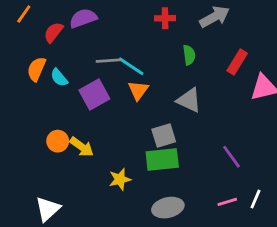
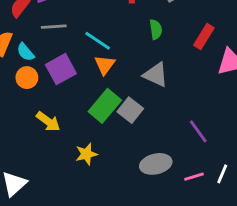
gray line: (109, 61) -> (54, 27), moved
gray square: (164, 135) -> (130, 110), turned -35
orange circle: (58, 141) -> (27, 78), moved
green rectangle: (162, 160) -> (105, 106), moved, turned -44
gray ellipse: (168, 208) -> (156, 164), moved

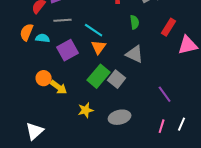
cyan semicircle: (25, 52) -> (43, 38), turned 136
orange circle: (27, 78) -> (44, 78), moved
gray ellipse: (156, 164) -> (120, 117), moved
pink line: (194, 177) -> (162, 126), turned -56

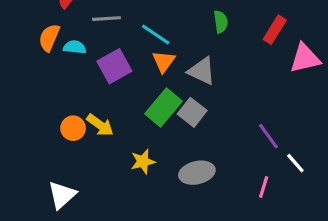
gray triangle: (135, 54) -> (202, 71), moved
orange circle: (44, 78) -> (73, 128), moved
white line: (182, 124) -> (295, 163), moved, turned -64

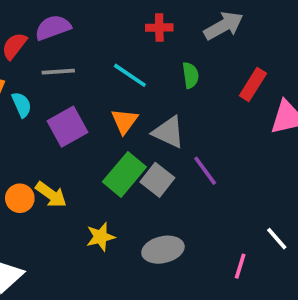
cyan line: (156, 34) -> (130, 75), moved
cyan semicircle: (75, 47) -> (22, 105), turned 60
purple line: (268, 136) -> (205, 171), moved

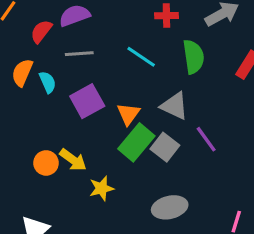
green semicircle: (191, 75) -> (193, 57), size x1.5
orange triangle: (124, 121) -> (128, 114), moved
yellow star: (101, 237) -> (101, 188), moved

